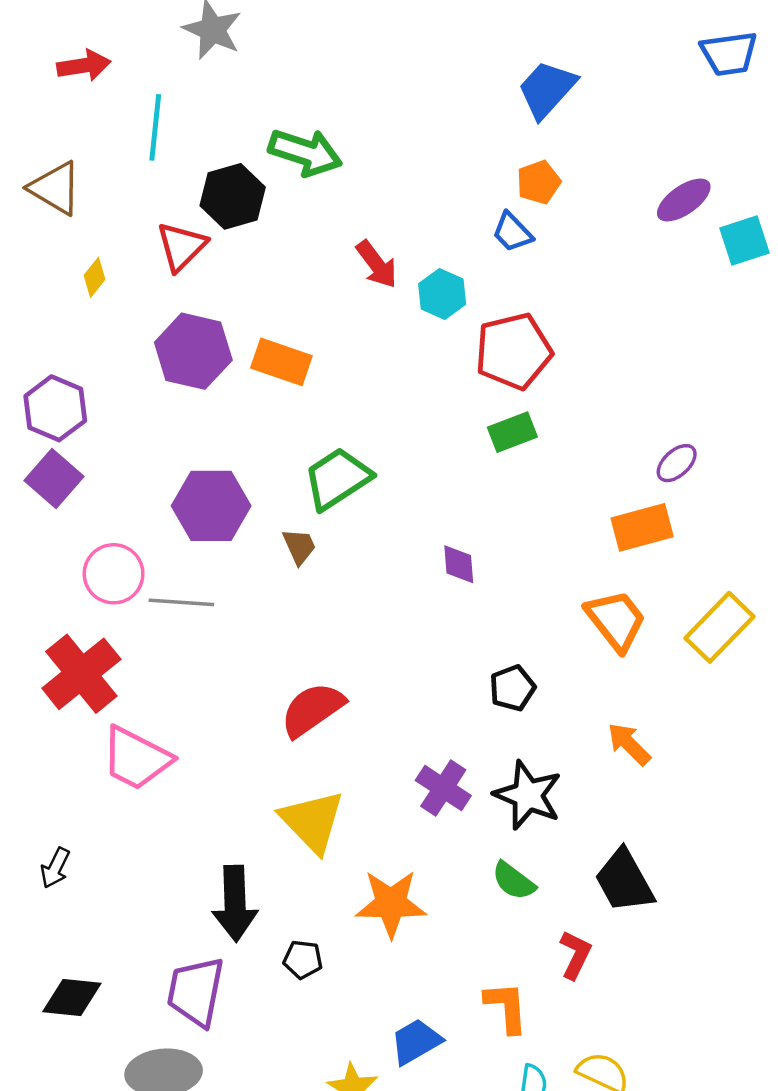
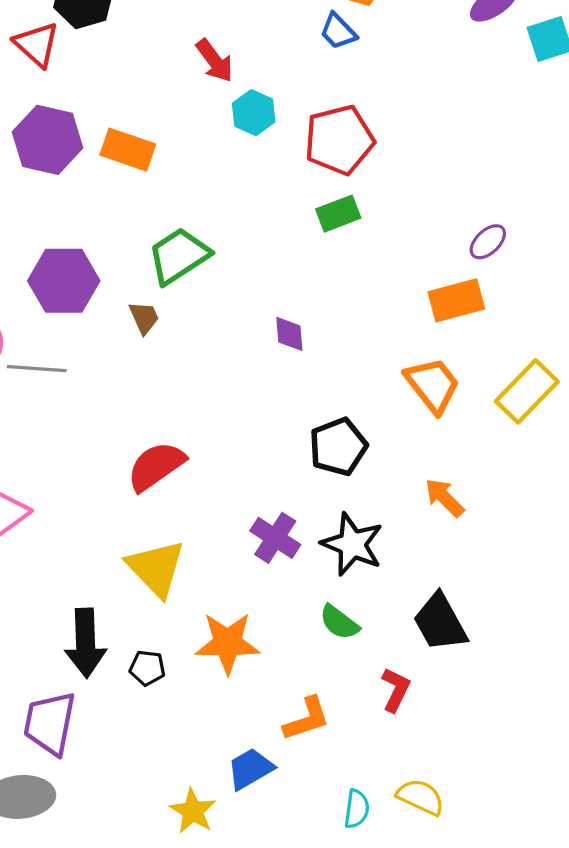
red triangle: (181, 246) -> (37, 44), turned -33
cyan hexagon: (442, 294) -> (254, 113), moved
black pentagon: (512, 688) -> (338, 447), size x1.4
black pentagon: (303, 959) -> (147, 668), moved
orange L-shape: (506, 1007) -> (307, 719), moved, turned 76

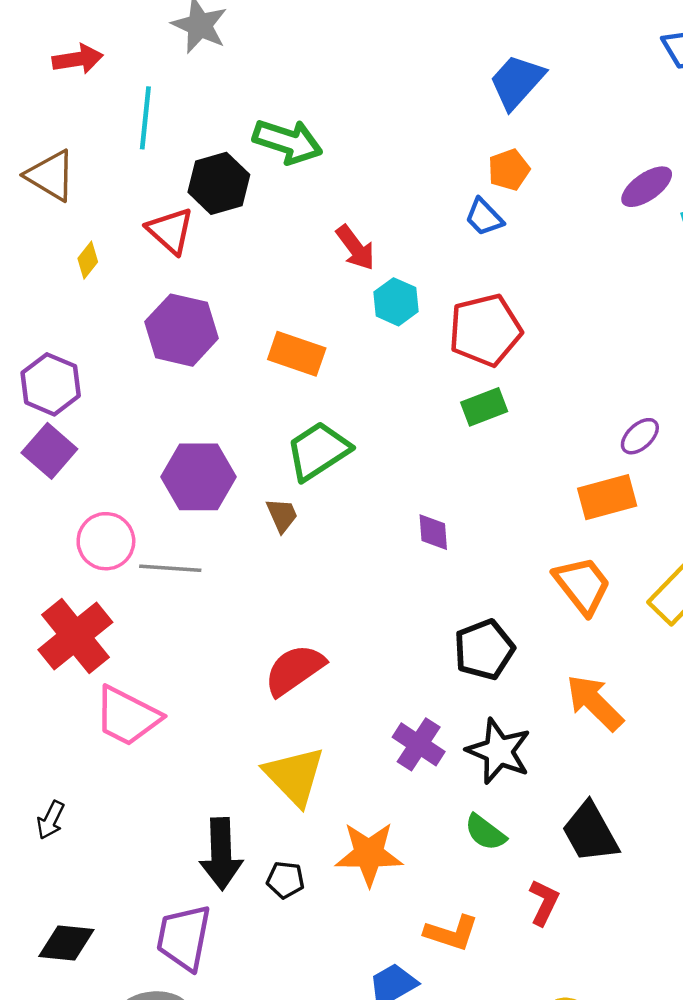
orange rectangle: (128, 150) -> (297, 354), moved
orange arrow: (444, 498) -> (595, 703), size x1.4
orange L-shape: (307, 719) -> (451, 933), turned 36

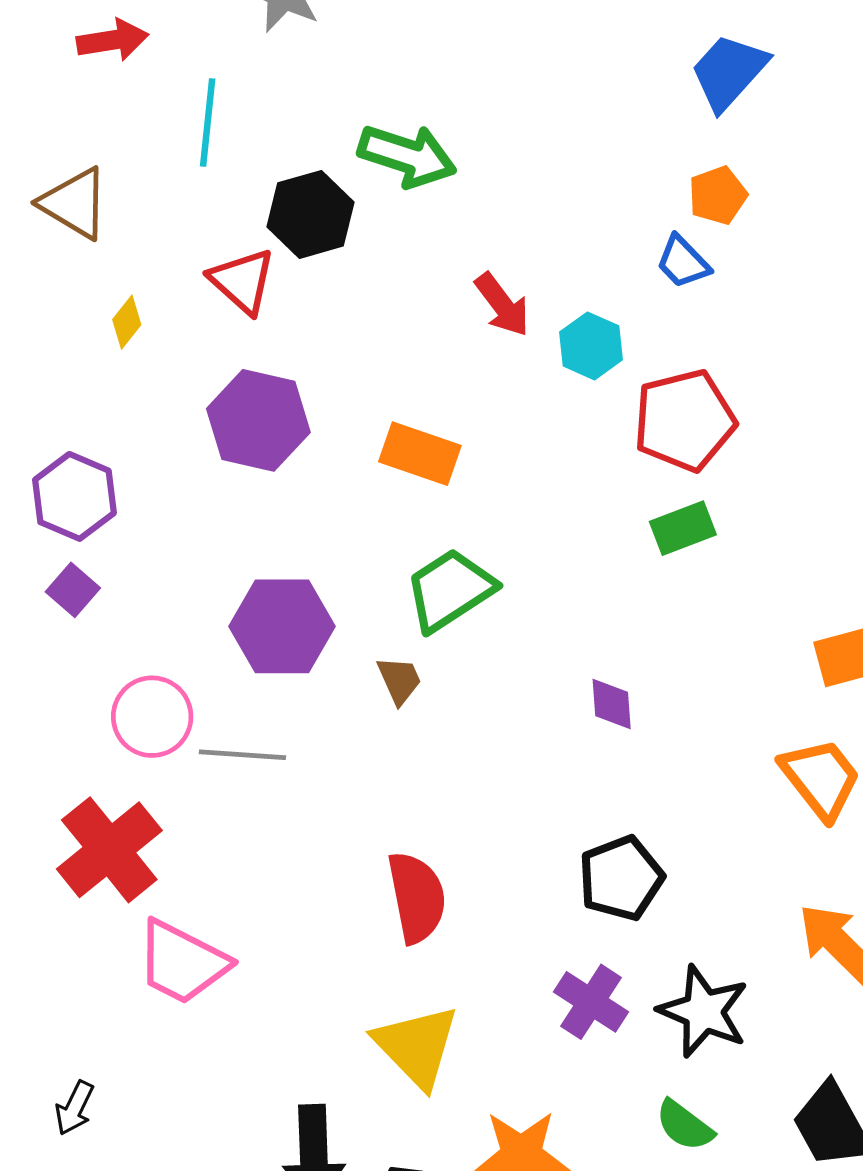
cyan hexagon: (396, 302) -> (591, 346), moved
purple square: (49, 451) -> (73, 590), size x0.7
black pentagon: (484, 650) -> (621, 878), moved
red semicircle: (294, 670) -> (417, 897), turned 114

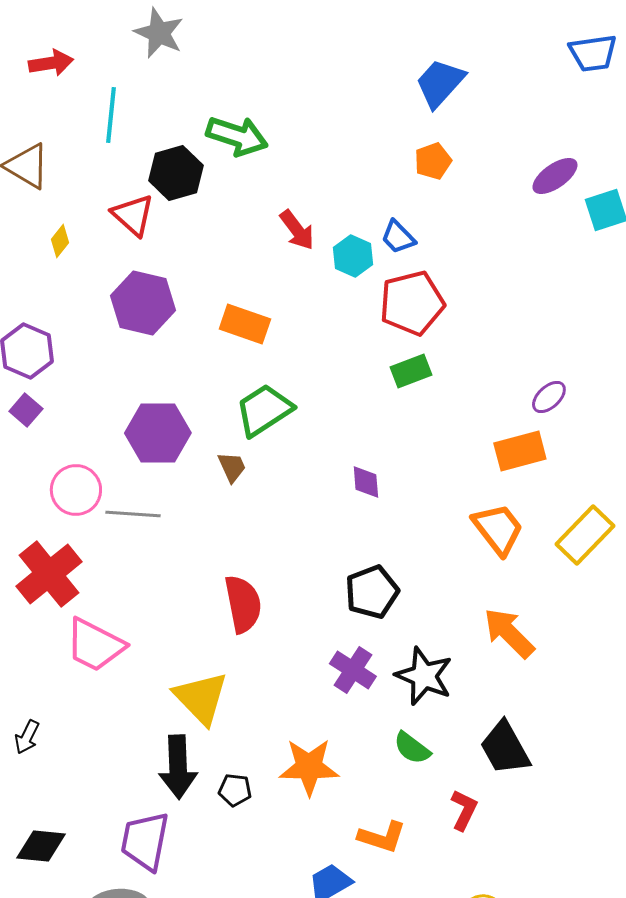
blue trapezoid: (683, 262) -> (398, 237), moved
yellow triangle: (417, 1046) -> (201, 698), moved

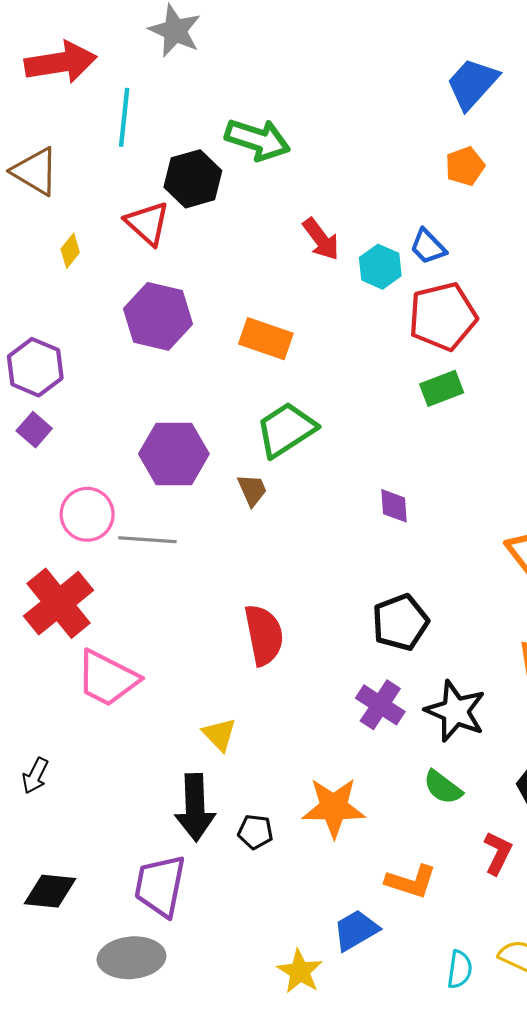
red arrow: (51, 63) -> (61, 62), size x1.5
yellow triangle: (201, 698) -> (219, 734), size x0.6

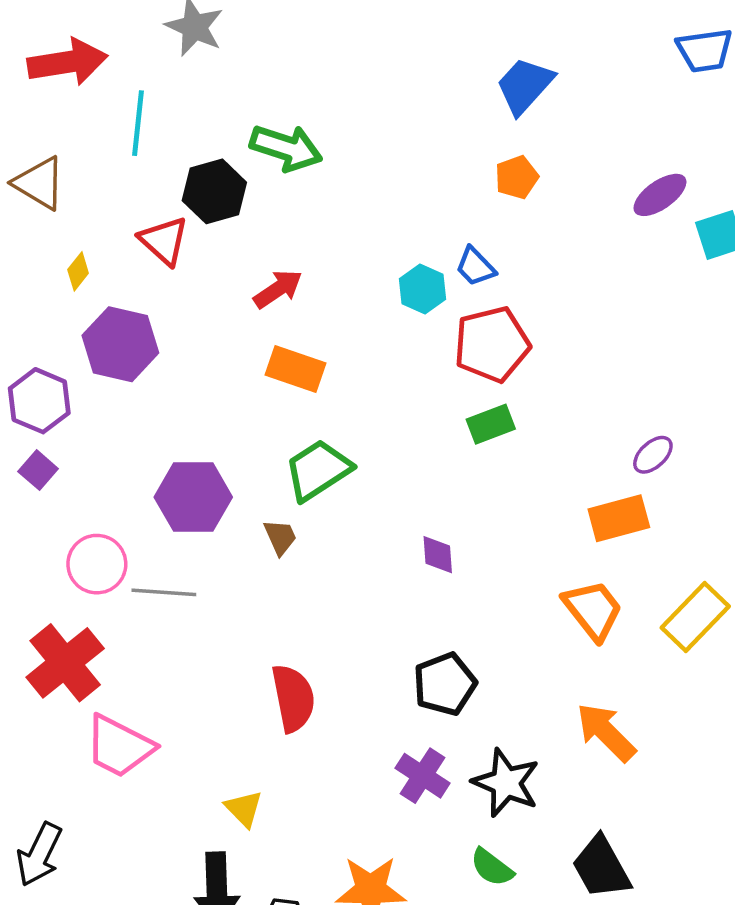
red arrow: (321, 239) -> (278, 289), moved, turned -87
purple hexagon: (158, 316) -> (120, 344), moved
black arrow: (35, 776) -> (39, 854), size x1.6

